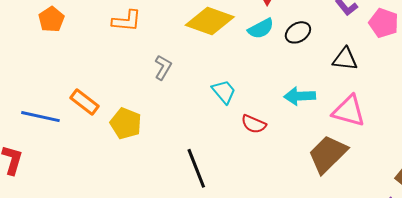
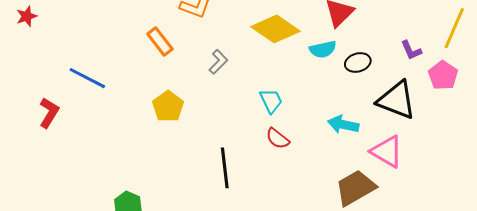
black triangle: (345, 59) -> (397, 100), size x1.6
orange rectangle: (85, 102) -> (160, 41), moved
red semicircle: (254, 124) -> (278, 139), moved

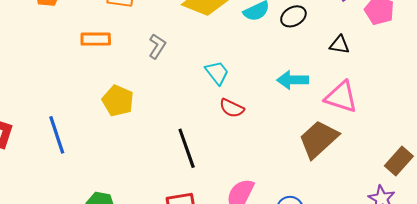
orange rectangle: (160, 41) -> (96, 39), turned -40
blue line: (87, 78) -> (57, 135), moved, turned 57
black triangle: (397, 100) -> (339, 45), size x0.5

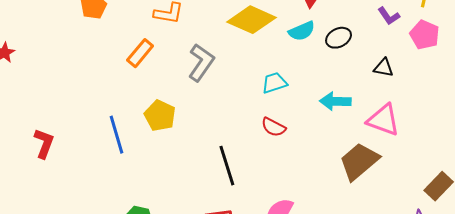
orange rectangle: (96, 39) -> (140, 53), turned -52
gray L-shape: (157, 46) -> (201, 62), size x1.5
cyan trapezoid: (217, 73) -> (274, 83), moved, turned -72
blue line: (57, 135) -> (117, 135), moved

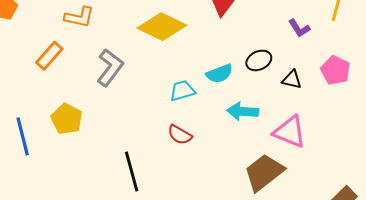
cyan semicircle: (302, 31) -> (219, 74), moved
pink pentagon: (425, 35) -> (335, 70), moved
black ellipse: (339, 38) -> (259, 60), moved

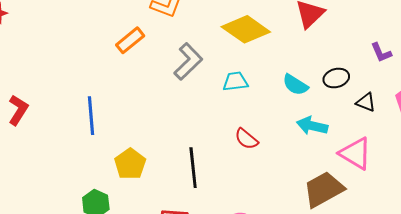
cyan semicircle: (219, 74) -> (295, 85), turned 44
cyan trapezoid: (182, 91) -> (235, 81), moved
yellow pentagon: (67, 119) -> (130, 164), moved

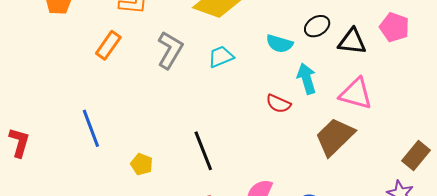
black triangle: (366, 102) -> (352, 42), size x1.4
cyan arrow: (312, 126) -> (307, 79), turned 76
red semicircle: (246, 139) -> (278, 104), moved
yellow pentagon: (130, 164) -> (142, 164), size x0.7

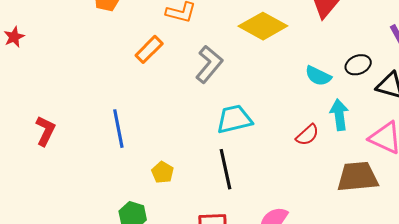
cyan trapezoid: (221, 57) -> (234, 119), moved, size x1.4
red semicircle: (278, 104) -> (307, 135), turned -75
brown trapezoid: (335, 137) -> (358, 177), turned 30

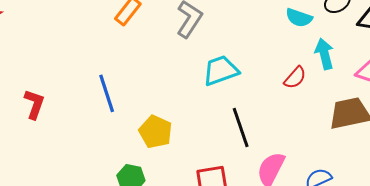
black line: (225, 169) -> (241, 128), moved
yellow pentagon: (163, 172) -> (156, 132), size x1.5

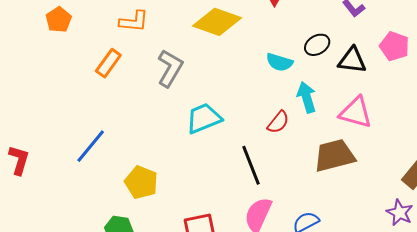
blue line: (107, 93) -> (91, 146), turned 60
black line: (241, 128) -> (251, 165), moved

